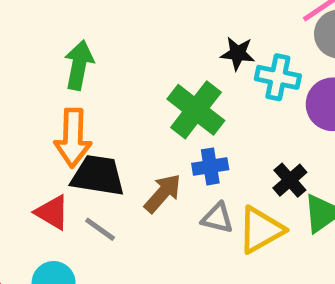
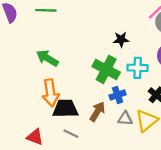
green arrow: (79, 65) -> (47, 58), turned -60
cyan cross: (278, 77) -> (138, 68), moved
red triangle: (52, 212) -> (35, 137), moved

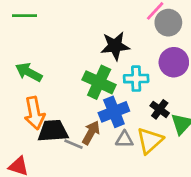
black star: (121, 39) -> (115, 46), size x1.5
blue cross: (118, 95) -> (114, 112), size x1.5
gray line: (71, 134) -> (73, 144), moved

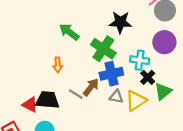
green arrow: (29, 72) -> (69, 32), moved
cyan cross: (136, 79) -> (140, 60), moved
orange arrow: (34, 113) -> (58, 65), moved, size x0.6
black trapezoid: (53, 131) -> (47, 100), moved

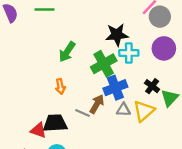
green arrow: (69, 32) -> (67, 52), turned -85
green cross: (103, 49) -> (104, 64), turned 35
cyan cross: (140, 60) -> (129, 53), moved

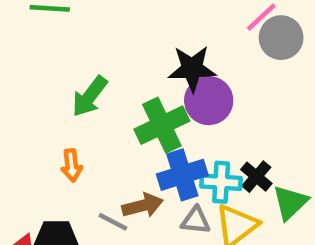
purple circle: (164, 48) -> (209, 101), moved
cyan cross: (129, 53) -> (221, 182), moved
brown arrow: (97, 104) -> (143, 205), turned 42

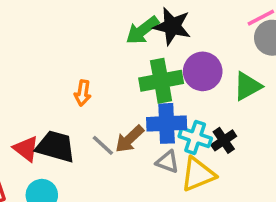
black star: (192, 69) -> (172, 26), moved
green arrow: (90, 96) -> (142, 30), moved
green triangle: (290, 202) -> (247, 86), moved
brown arrow: (143, 205) -> (129, 139), turned 136

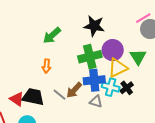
green arrow: (142, 30) -> (52, 35), moved
green triangle: (247, 86) -> (138, 57), turned -30
yellow triangle: (198, 174) -> (118, 68), moved

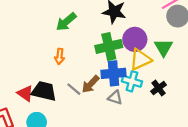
black cross: (127, 88) -> (159, 88), moved

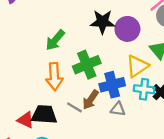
purple circle: (135, 39) -> (127, 29), moved
green cross: (109, 46) -> (87, 65), moved
orange arrow: (60, 56) -> (54, 77), size x1.6
cyan cross: (132, 81) -> (144, 89), moved

